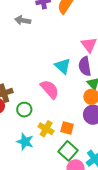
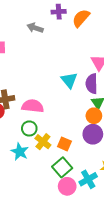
pink semicircle: (50, 89) -> (33, 106), moved, turned -50
green circle: (24, 110) -> (29, 128), moved

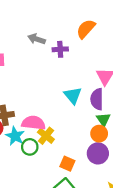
purple cross: (59, 12) -> (60, 49), moved
yellow cross: (43, 142) -> (46, 136), moved
cyan star: (20, 152) -> (15, 136), moved

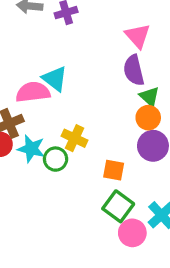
cyan triangle: (73, 95) -> (55, 79), moved
pink semicircle: (33, 123) -> (33, 92), moved

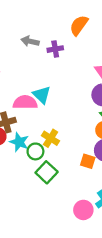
orange square: (114, 170) -> (88, 161), moved
green square: (118, 206) -> (47, 172), moved

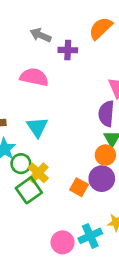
cyan triangle: (42, 95) -> (37, 127), moved
pink semicircle: (25, 102) -> (34, 77), moved
yellow cross: (51, 138) -> (38, 173), moved

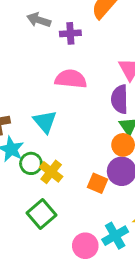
pink semicircle: (34, 77) -> (71, 79), moved
green square: (29, 190) -> (41, 214), moved

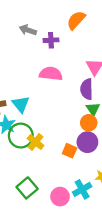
cyan triangle: (45, 122) -> (21, 104), moved
green circle: (31, 163) -> (21, 136), size x1.5
green square: (41, 214) -> (27, 188), moved

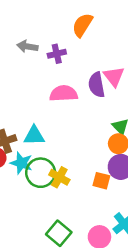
purple semicircle: (87, 89) -> (97, 85), moved
cyan triangle: (21, 104) -> (34, 136), turned -42

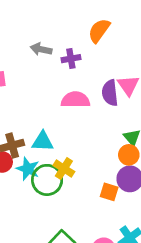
yellow cross: (59, 177) -> (64, 168), moved

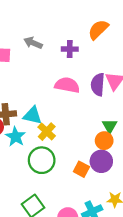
gray arrow: (41, 49) -> (33, 43), moved
yellow cross: (64, 168) -> (47, 132), moved
green circle: (47, 180) -> (42, 160), moved

